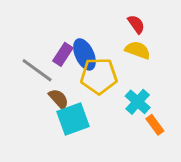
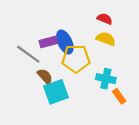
red semicircle: (136, 24) -> (105, 19), turned -32
purple rectangle: (63, 54) -> (48, 42), turned 42
cyan cross: (138, 102) -> (106, 79), turned -30

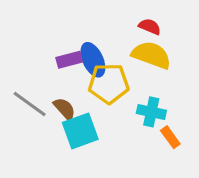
yellow semicircle: (106, 39) -> (151, 55), size x1.4
gray line: (28, 54) -> (30, 104), moved

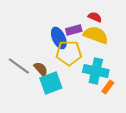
purple rectangle: (69, 60) -> (74, 30), moved
cyan cross: (151, 112) -> (96, 71), size x1.4
orange rectangle: (170, 137) -> (108, 87), turned 72

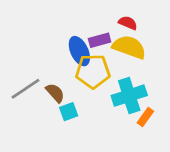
gray line: (19, 66) -> (25, 89), turned -70
cyan cross: (96, 71) -> (129, 96), turned -30
cyan square: (51, 83) -> (69, 112), size x0.6

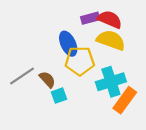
red semicircle: (128, 23) -> (110, 19), size x1.5
purple rectangle: (100, 40) -> (90, 18), moved
orange rectangle: (145, 117) -> (125, 100), size x1.6

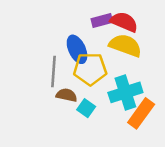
gray line: (22, 76) -> (53, 72), moved, turned -52
brown semicircle: (47, 79) -> (67, 95), moved, turned -36
cyan square: (59, 96) -> (86, 108), moved, turned -35

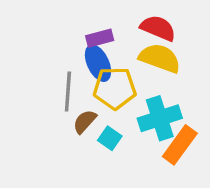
purple rectangle: (102, 21) -> (100, 38), moved
brown semicircle: (67, 95) -> (85, 122), turned -60

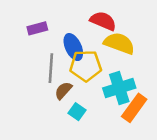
red semicircle: (158, 28) -> (103, 21), moved
purple rectangle: (100, 38) -> (37, 28), moved
cyan square: (110, 138) -> (77, 112), moved

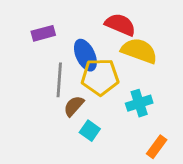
cyan cross: (119, 88) -> (139, 103), size x0.7
orange rectangle: (134, 108) -> (157, 147), moved, size x0.7

